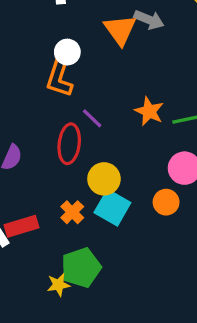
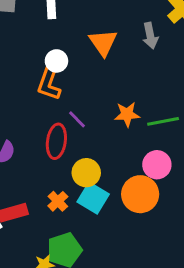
gray arrow: (149, 20) -> (150, 36), moved, turned 55
orange star: (149, 111) -> (127, 114), turned -30
orange circle: (166, 202) -> (140, 194), size x1.6

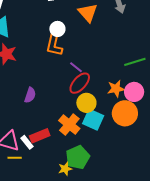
orange star: (127, 114) -> (116, 89), moved
red ellipse: (56, 141) -> (80, 83), moved, turned 40
orange cross: (58, 201) -> (69, 125), size x1.5

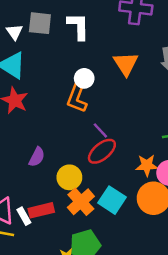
yellow circle: (86, 103) -> (69, 177), moved

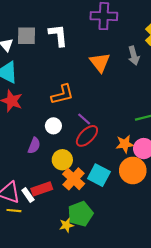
white circle: (84, 78) -> (53, 126), moved
orange L-shape: (77, 98) -> (62, 94), turned -120

